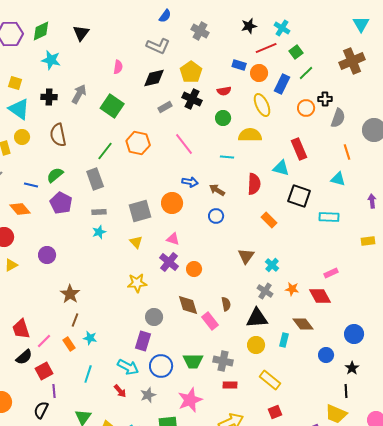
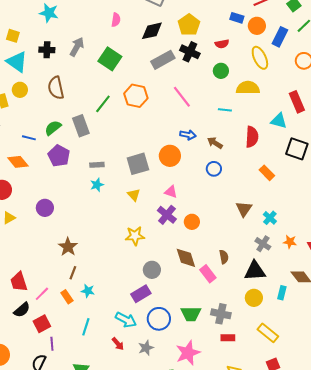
gray rectangle: (165, 107) -> (163, 60), size x1.6
gray rectangle: (95, 179) -> (81, 126), moved
purple rectangle: (143, 341) -> (141, 294), turned 42

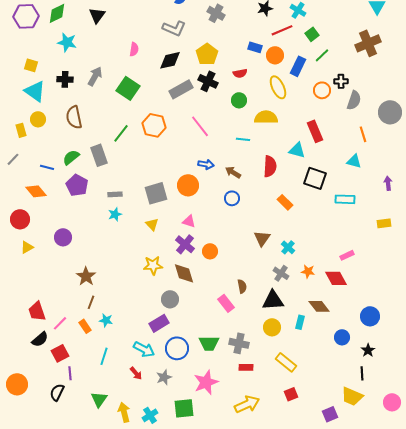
brown diamond: (186, 258) -> (184, 273), moved

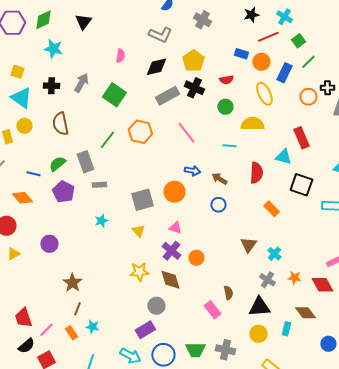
gray rectangle: (115, 194) -> (99, 185), moved

